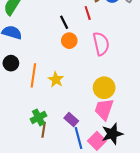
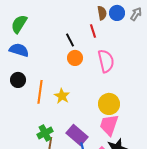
purple rectangle: (71, 119) -> (77, 135), size x1.5

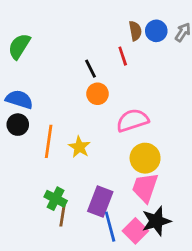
blue semicircle: (19, 50) -> (19, 99), moved
pink semicircle: (106, 61) -> (132, 120), moved, turned -95
green cross: (45, 133) -> (56, 199), turned -35
purple rectangle: (77, 135) -> (100, 201), turned 70

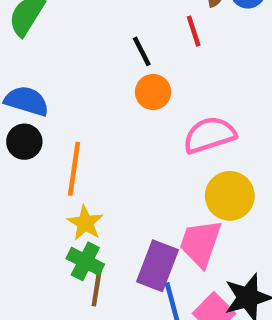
yellow star: (79, 147) -> (85, 223), moved
pink trapezoid: (145, 188) -> (200, 243), moved

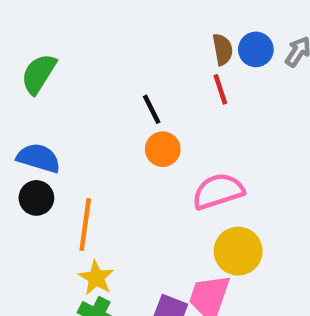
red line: (194, 31) -> (220, 89), moved

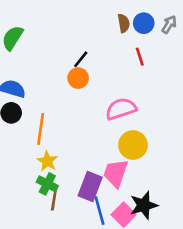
red line: (220, 89) -> (140, 57), moved
black line: (152, 109) -> (81, 59), turned 66
orange circle: (163, 149) -> (78, 78), moved

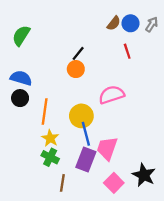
brown semicircle: (124, 23) -> (114, 23), turned 48
yellow circle: (133, 145) -> (81, 116), moved
brown line: (54, 200) -> (62, 183), moved
black star: (144, 205) -> (144, 175), moved, turned -30
blue line: (100, 211) -> (86, 134), moved

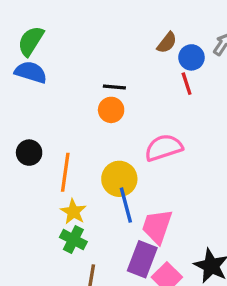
blue circle: (131, 23) -> (191, 57), moved
green semicircle: (21, 36) -> (31, 41), moved
black line: (78, 53) -> (114, 87), turned 56
blue semicircle: (21, 78) -> (31, 72), moved
purple rectangle: (86, 159) -> (142, 259), moved

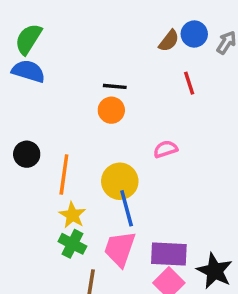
blue circle: (191, 57) -> (194, 34), moved
pink semicircle: (164, 148) -> (165, 149), size x0.6
pink trapezoid: (157, 226) -> (120, 249), moved
purple rectangle: (142, 259) -> (169, 254), moved, turned 72

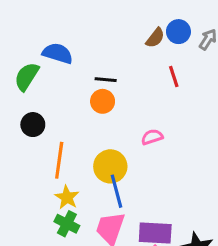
green semicircle: (28, 39) -> (27, 77), moved
blue semicircle: (28, 71) -> (58, 53), moved
black circle: (27, 154) -> (33, 125), moved

